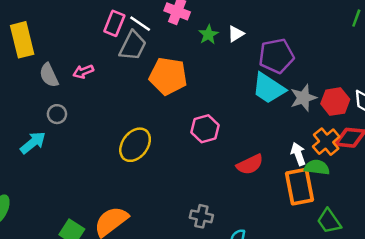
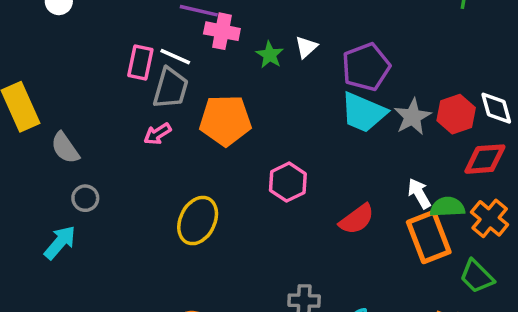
pink arrow: (83, 72) -> (157, 134), moved
orange cross: (326, 142) -> (490, 218), moved

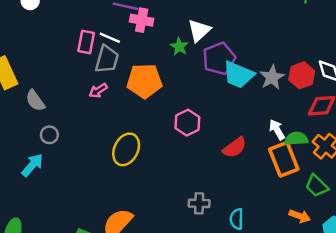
white triangle: (306, 47) -> (199, 30), size x1.5
green star: (270, 55) -> (179, 47), moved
purple pentagon: (366, 67) -> (219, 59), moved

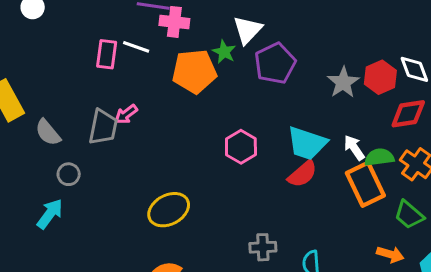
gray trapezoid: (107, 59) -> (103, 127), moved
cyan trapezoid: (238, 75) -> (307, 143), moved
orange pentagon: (144, 81) -> (194, 71), moved
yellow ellipse: (126, 149) -> (169, 210), moved, turned 40

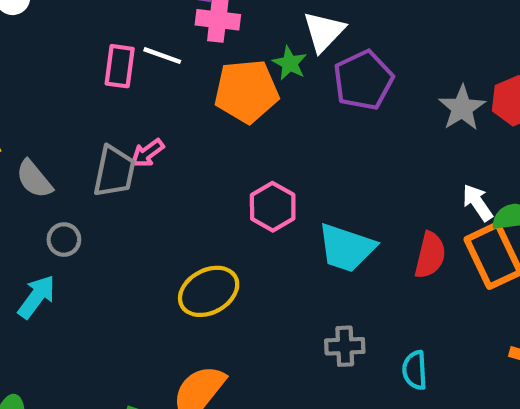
cyan trapezoid: (307, 143) -> (346, 248), moved
pink hexagon: (241, 147) -> (273, 207), moved
red semicircle: (302, 174) -> (430, 255), moved, turned -36

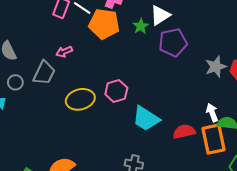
orange pentagon: (246, 91) -> (104, 24), moved
gray trapezoid: (114, 171) -> (44, 73), moved
red semicircle: (430, 255) -> (184, 132), turned -130
yellow ellipse: (209, 291) -> (80, 99), moved

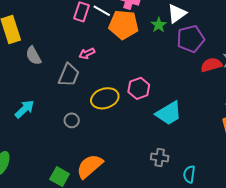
gray circle: (15, 82) -> (72, 120), moved
cyan trapezoid: (146, 119) -> (169, 113), turned -60
red semicircle: (184, 132) -> (211, 65), moved

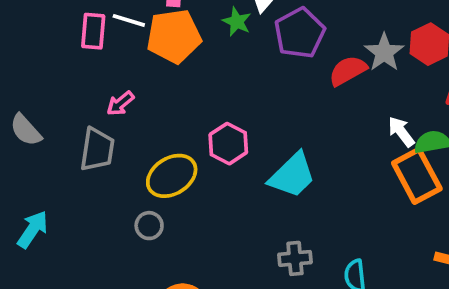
gray circle: (72, 120) -> (149, 226), moved

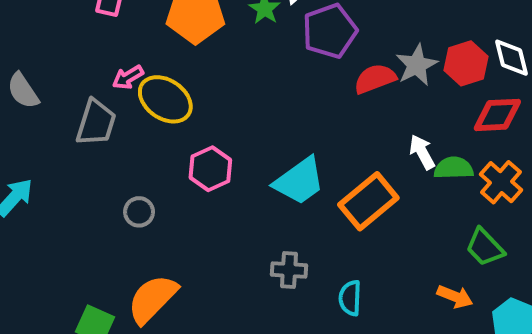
pink hexagon: (228, 144) -> (210, 169), moved
yellow ellipse: (172, 176) -> (165, 99), moved, turned 57
orange rectangle: (417, 176) -> (368, 201), moved, turned 70

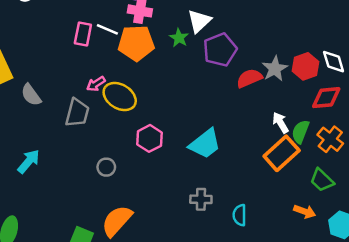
green semicircle: (454, 168) -> (300, 132), turned -65
orange rectangle: (368, 201) -> (282, 153), moved

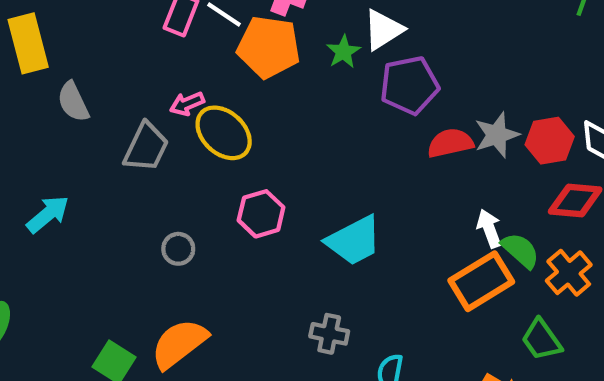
green semicircle: (300, 132) -> (520, 250), turned 100

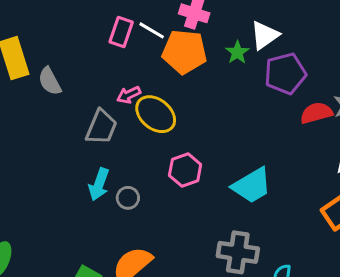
gray semicircle: (73, 102) -> (50, 81), moved
cyan arrow: (48, 214) -> (99, 184), moved, turned 152
gray cross: (329, 334) -> (238, 252), size x1.5

